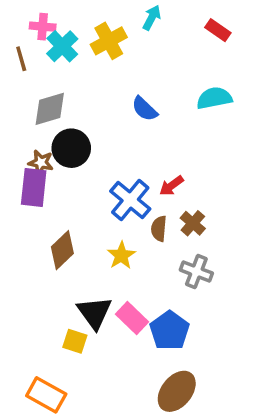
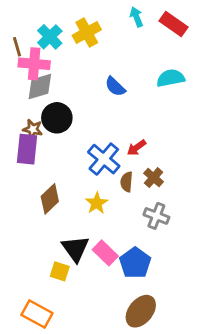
cyan arrow: (152, 18) -> (136, 17), moved, turned -48
pink cross: (43, 27) -> (34, 64), moved, size x1.5
red rectangle: (218, 30) -> (173, 24), size x1.4

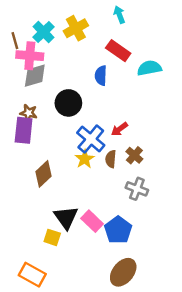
red rectangle: (173, 24) -> (118, 51), moved
blue semicircle: (115, 87) -> (101, 76), turned 48
black circle: (57, 118) -> (68, 103), moved
yellow star: (97, 203) -> (85, 159), moved

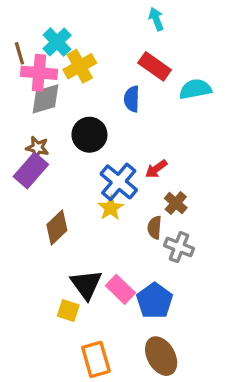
yellow cross: (76, 28) -> (80, 66), moved
purple rectangle: (24, 130) -> (31, 171), turned 35
brown semicircle: (111, 159) -> (155, 227), moved
brown ellipse: (123, 272) -> (161, 356), turned -68
orange rectangle: (32, 275) -> (96, 359), moved, turned 45

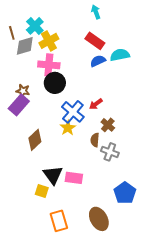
pink cross: (39, 73) -> (49, 65), moved
gray diamond: (46, 99) -> (25, 46), moved
blue semicircle: (132, 99) -> (98, 61), moved, turned 63
pink rectangle: (120, 289) -> (74, 178), turned -36
blue pentagon: (155, 301) -> (125, 193), moved

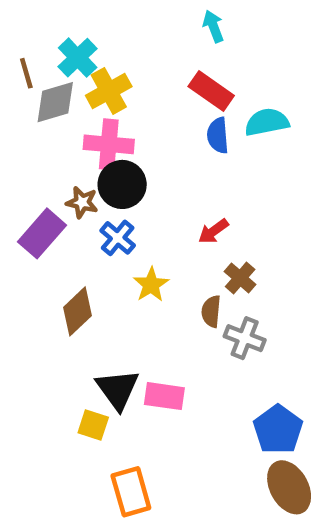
blue semicircle: (98, 61) -> (218, 135), turned -70
brown star: (23, 91) -> (82, 202), moved
blue cross: (73, 112) -> (118, 238), moved, size x0.7
brown ellipse: (99, 219) -> (289, 487), moved

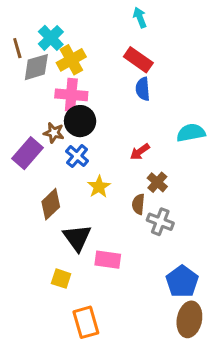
cyan semicircle: (267, 122) -> (191, 133), moved
black triangle: (118, 389) -> (77, 238), moved
brown ellipse: (289, 487) -> (189, 319), turned 40

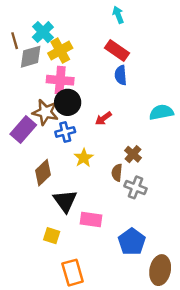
brown star: (54, 133) -> (45, 112), size x1.5
red arrow: (140, 152) -> (103, 118), moved
blue cross: (77, 156) -> (65, 132), turned 36
blue pentagon: (182, 281) -> (132, 242), moved

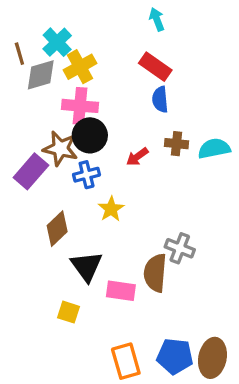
brown cross: (133, 154) -> (177, 144), moved, turned -35
brown semicircle: (117, 173) -> (155, 273), moved, size x1.6
blue pentagon: (132, 242) -> (175, 356), moved, turned -30
orange rectangle: (73, 273) -> (126, 361), moved

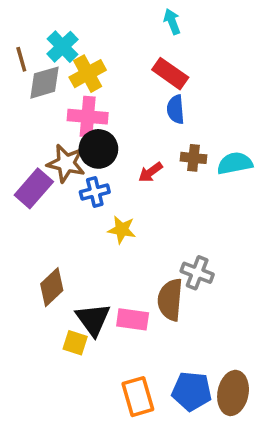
yellow star: (111, 209) -> (122, 230), turned -30
brown diamond: (57, 229) -> (52, 287), moved
black triangle: (87, 266) -> (93, 319), moved

